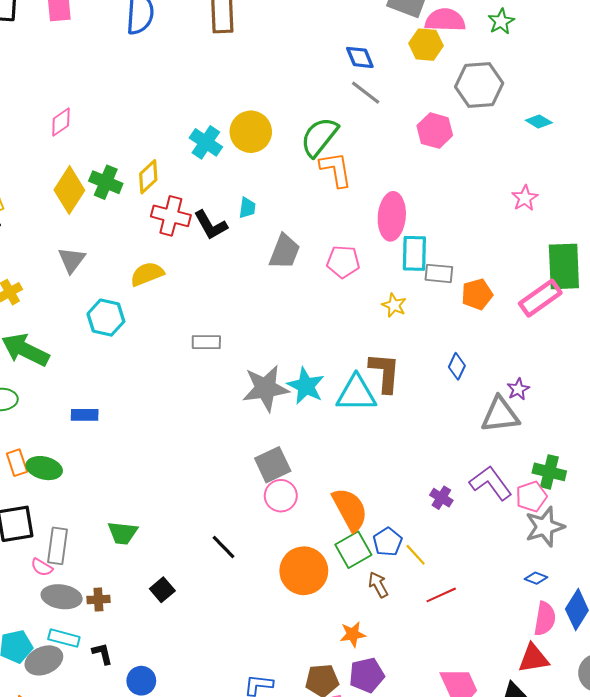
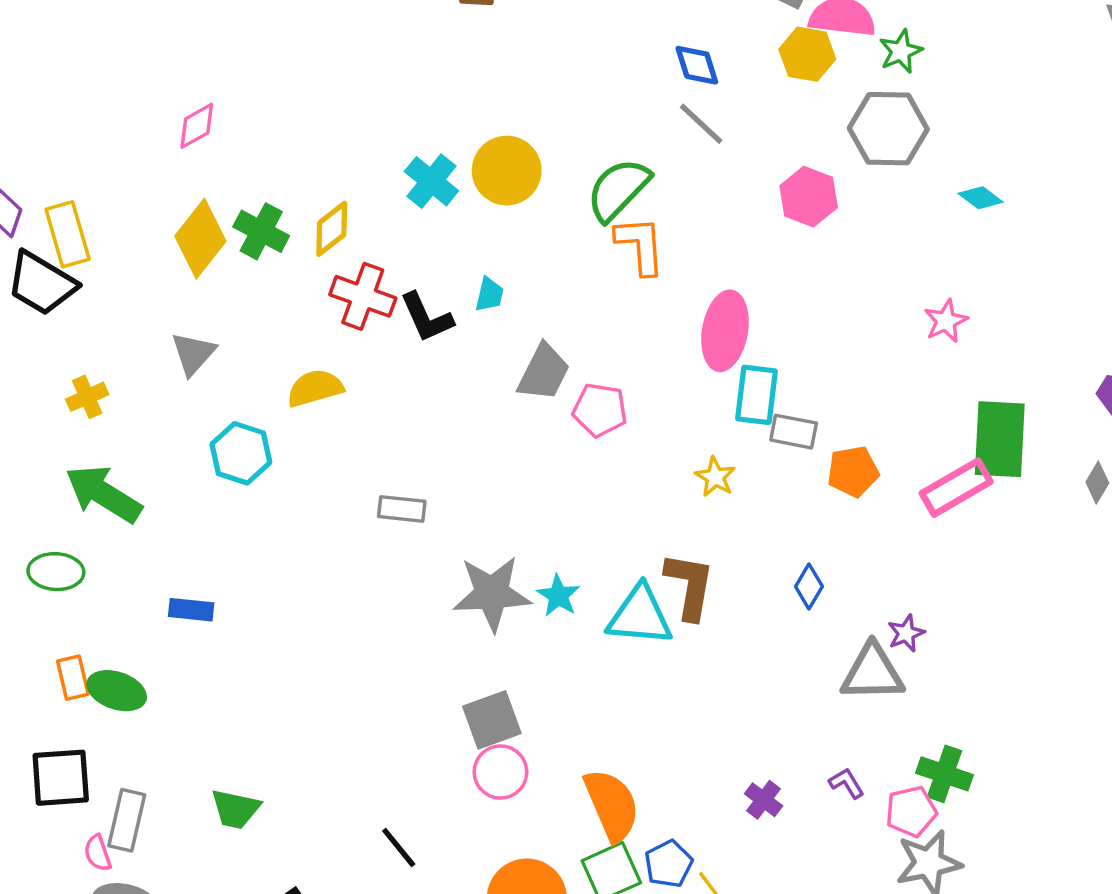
green star: (501, 22) -> (901, 51), moved
pink pentagon: (343, 262) -> (600, 410), moved
cyan star: (306, 386) -> (558, 596), size x0.7
purple L-shape: (491, 483) -> (847, 783), size x0.5
pink semicircle: (42, 567) -> (98, 853), turned 35

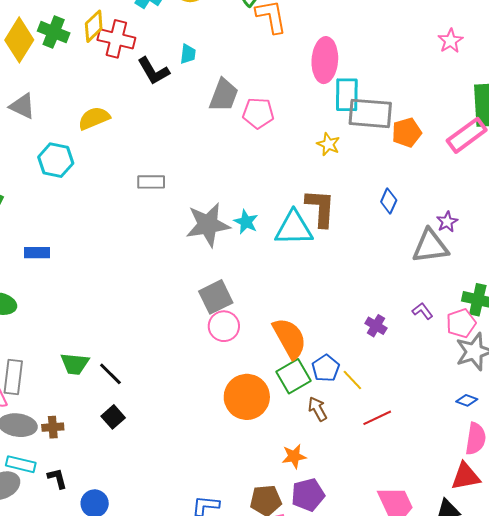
red cross: (363, 296) -> (116, 39), moved
gray triangle: (193, 354) -> (22, 106), turned -40
gray rectangle: (794, 432) -> (370, 113), size x1.6
black line: (399, 847) -> (110, 374), moved

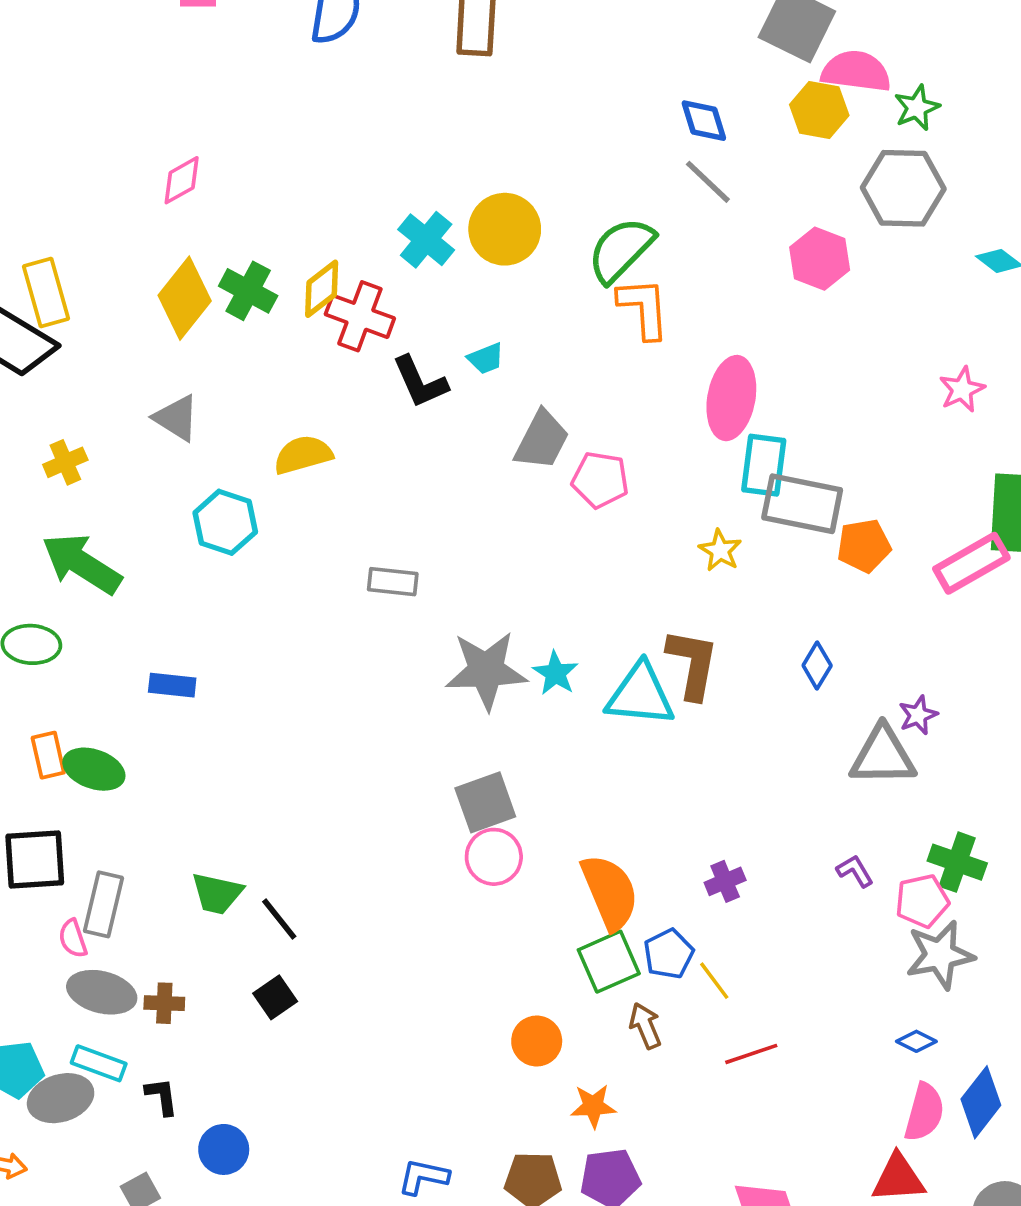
cyan trapezoid: (188, 54) -> (486, 359), turned 55
purple cross: (376, 326) -> (725, 881), moved, turned 30
orange circle: (247, 397) -> (537, 1041), moved, size x0.6

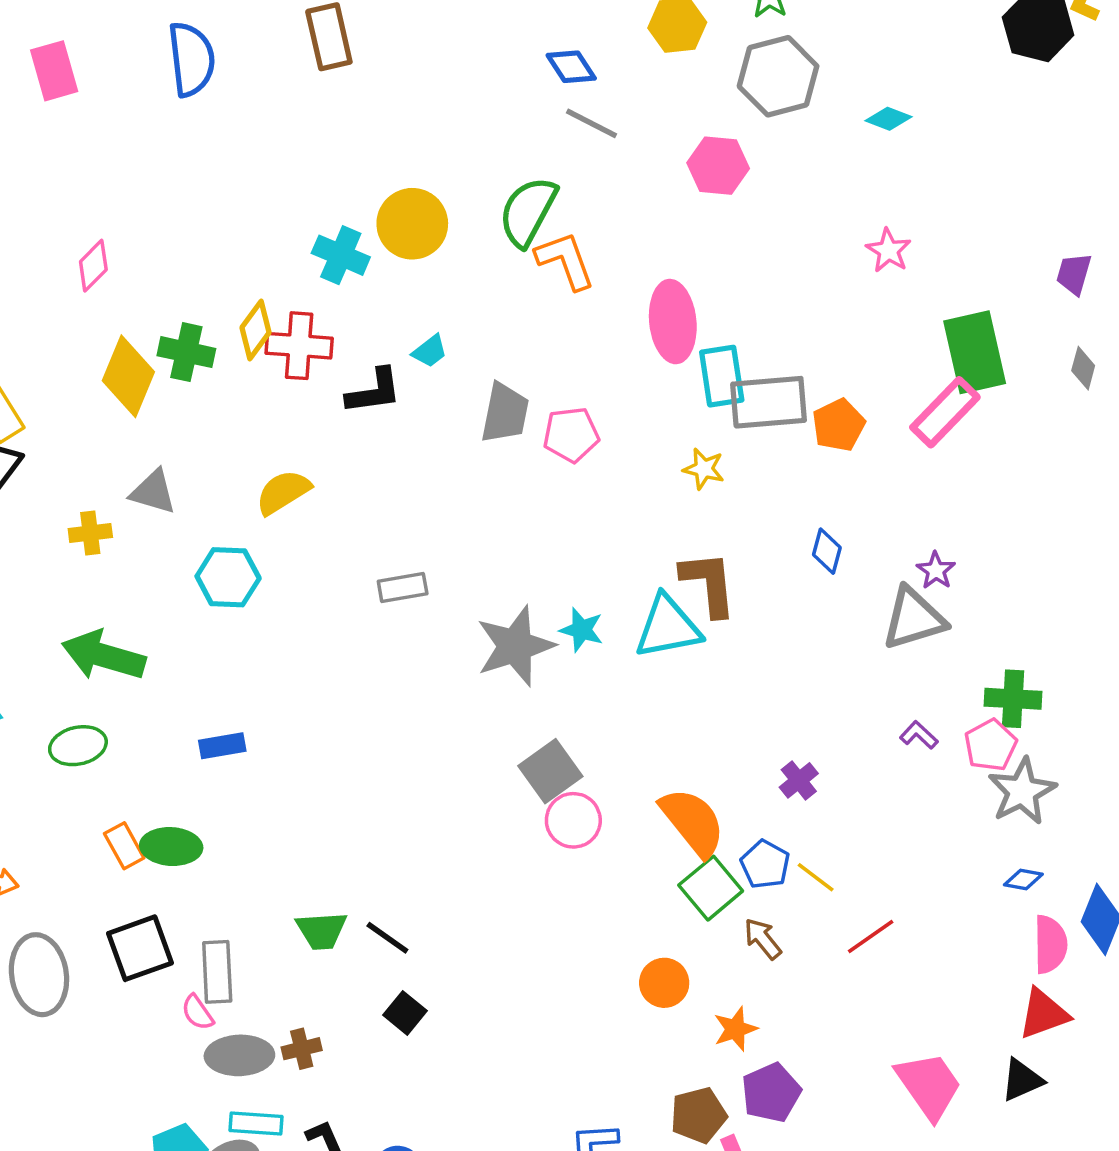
black L-shape: (420, 382) -> (374, 391), turned -58
yellow cross: (65, 462) -> (90, 533), moved, turned 33

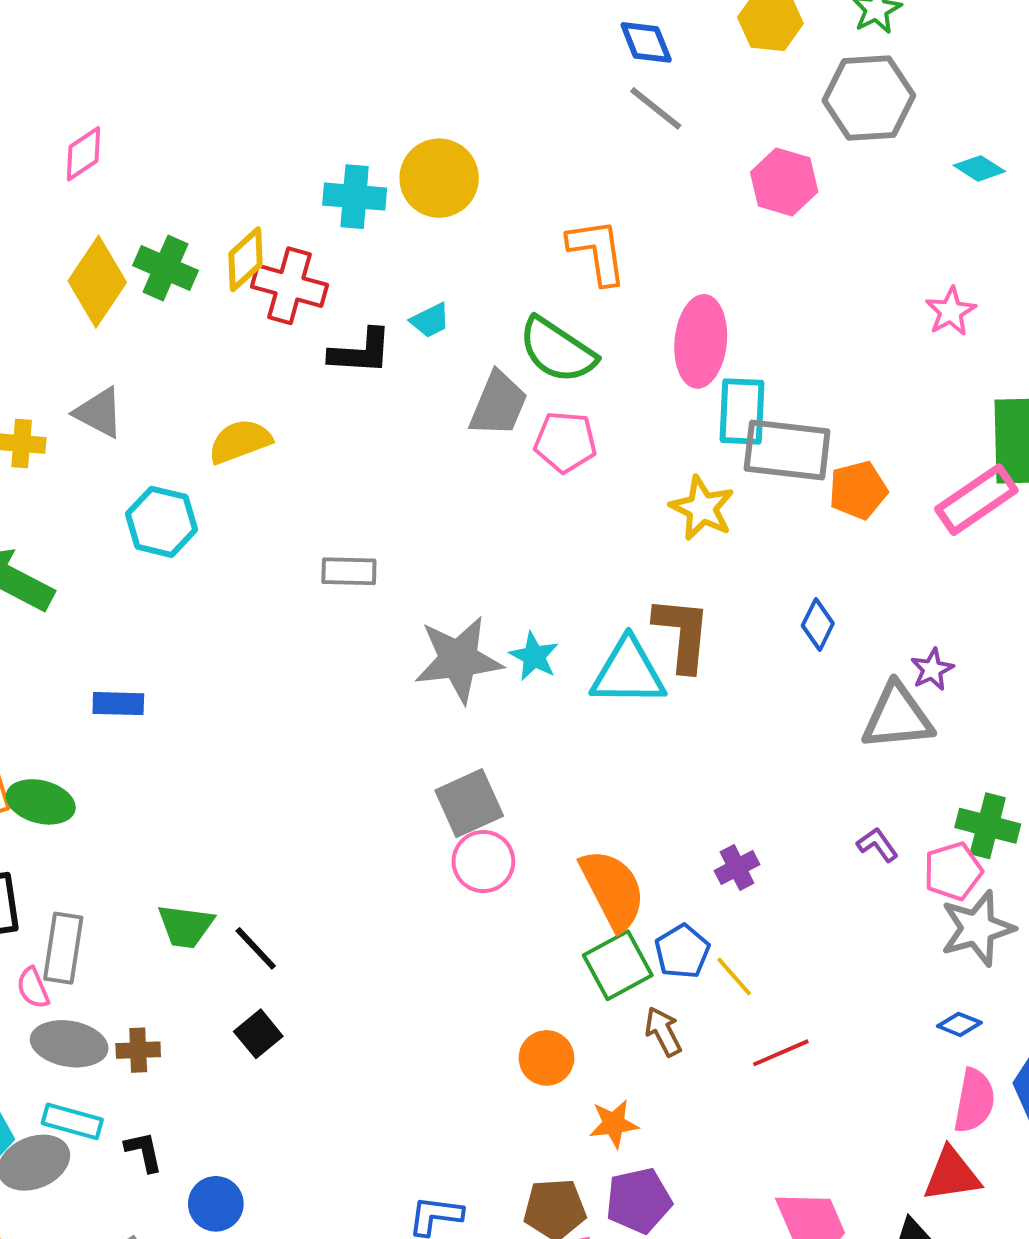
green semicircle: (528, 212) -> (557, 350), moved, turned -96
cyan cross: (341, 255) -> (355, 197), turned -30
yellow star: (704, 469) -> (702, 508), size x1.4

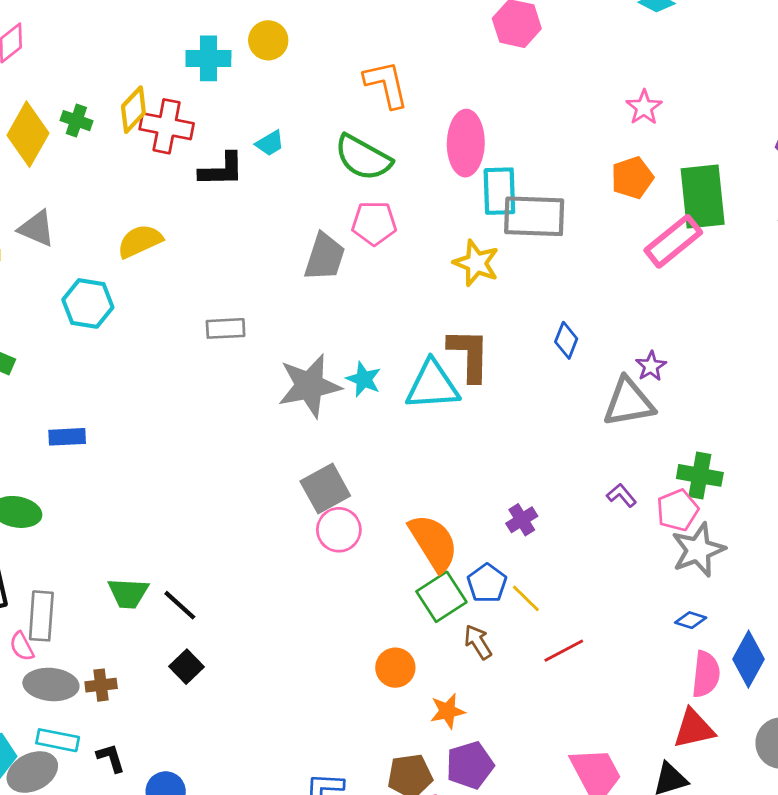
yellow circle: (439, 178) -> (268, 40), size x0.7
green cross: (166, 268) -> (76, 121), size x0.7
gray trapezoid: (498, 404) -> (325, 257), moved
orange pentagon: (858, 490) -> (632, 178), moved

